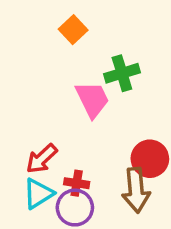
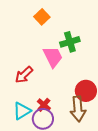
red arrow: (42, 159) -> (24, 75), moved
red cross: (77, 183) -> (44, 105), turned 32

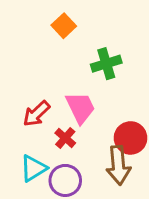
pink trapezoid: (53, 57) -> (80, 108), moved
red cross: (44, 105) -> (65, 138), moved

